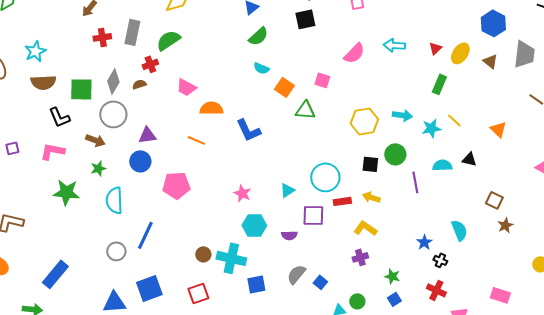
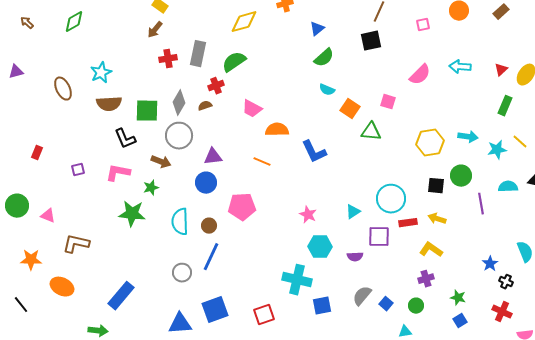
green star: (98, 168) -> (151, 188), moved
brown circle: (203, 254) -> (209, 226), moved
green circle: (357, 301) -> (416, 306), moved

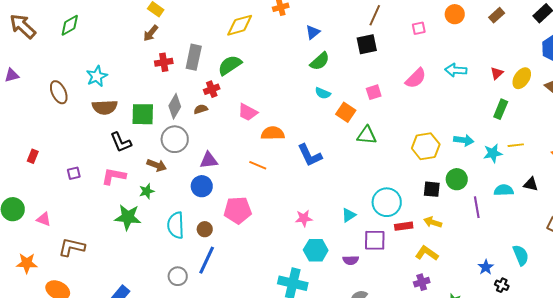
brown arrow: (27, 23) -> (23, 26), size x2.0
pink square: (388, 102) -> (374, 92), moved, turned -35
yellow line: (520, 142) -> (516, 145), turned -49
pink star: (308, 215) -> (304, 218), turned -30

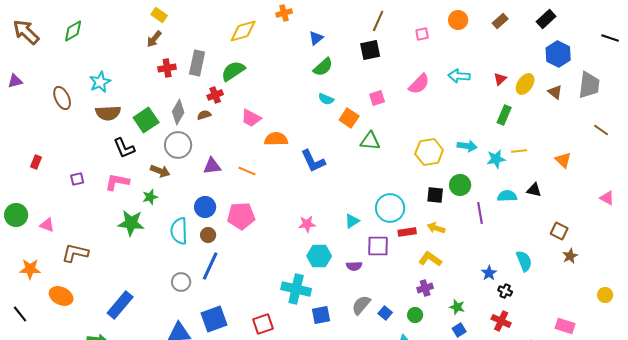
green square: (143, 114) -> (146, 120), turned -35
orange line: (258, 165) -> (247, 171), moved
blue circle: (202, 186) -> (205, 207), moved

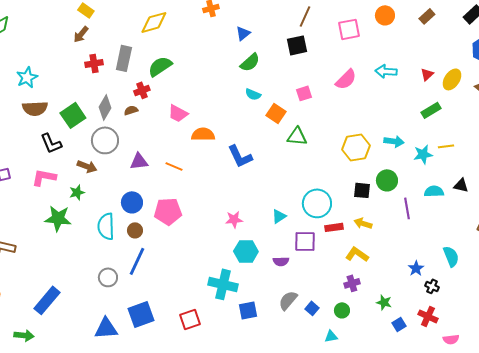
yellow diamond: (243, 31) -> (154, 22), moved
pink square: (422, 34) -> (349, 29), size x1.6
green rectangle: (504, 115) -> (431, 110), turned 36
blue square: (459, 330) -> (399, 324), moved

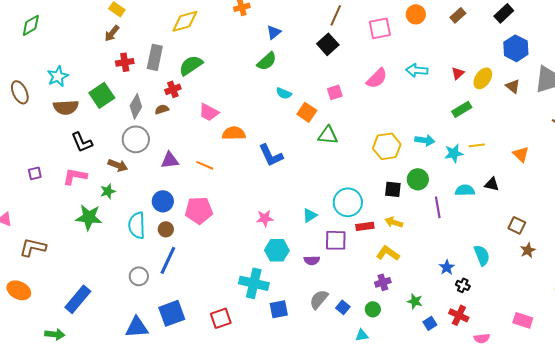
black square: (297, 45) -> (328, 44), turned -30
green semicircle: (250, 62) -> (267, 61), moved
green square: (73, 115) -> (102, 95), moved

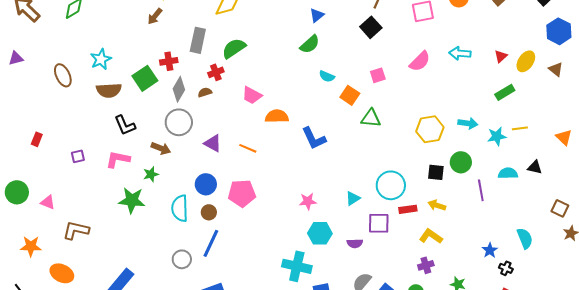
red cross: (125, 62) -> (169, 61), moved
purple triangle: (170, 160) -> (213, 143), turned 36

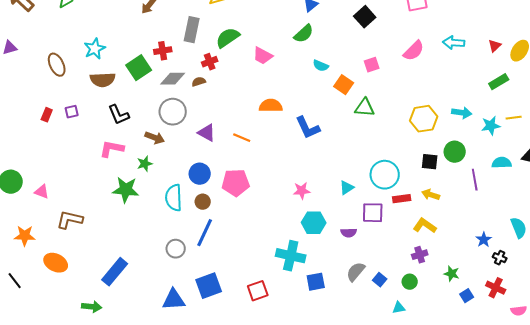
gray diamond: (179, 89) -> (173, 79), turned 60
pink trapezoid: (252, 95) -> (263, 56), moved
red rectangle: (37, 139) -> (47, 115), moved
purple square: (78, 156) -> (72, 112), moved

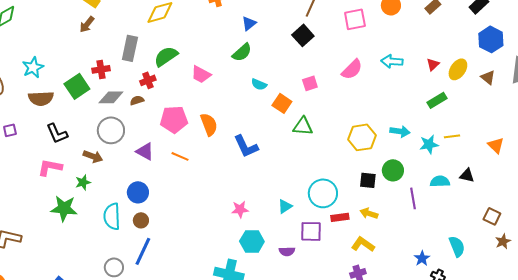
orange semicircle: (271, 106) -> (209, 124), turned 70
pink pentagon: (236, 183) -> (174, 119), moved

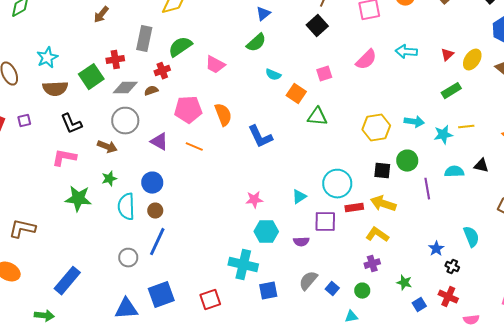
green star: (83, 182) -> (109, 179), moved
yellow arrow: (369, 213) -> (383, 204), size x1.4

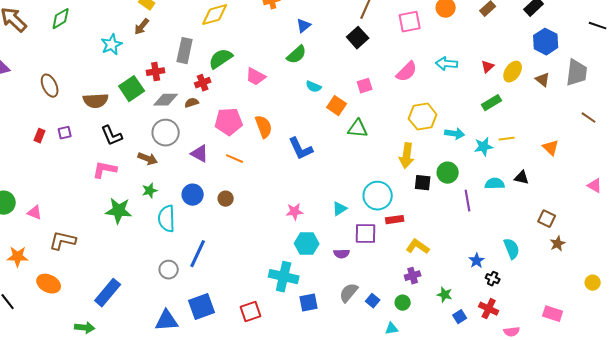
cyan star: (47, 58) -> (112, 45), moved
yellow hexagon: (376, 128) -> (423, 117), moved
yellow arrow: (383, 204) -> (407, 156), moved, turned -100
brown circle: (155, 211) -> (226, 199), moved

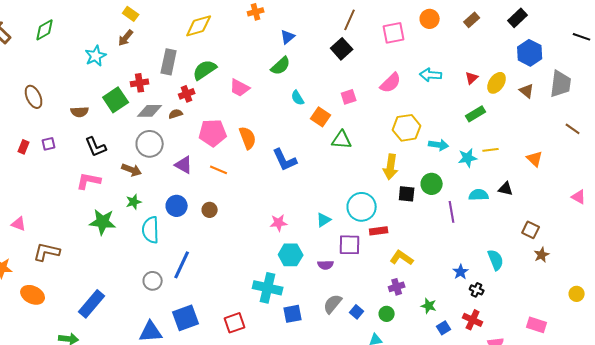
cyan semicircle: (314, 87) -> (298, 98), turned 35
brown semicircle: (96, 101) -> (80, 112), size x0.7

